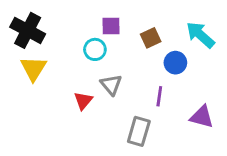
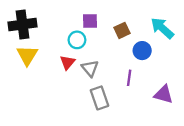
black cross: (28, 30) -> (22, 24), turned -36
red triangle: (83, 101) -> (68, 62), moved
gray rectangle: (139, 131) -> (99, 98), moved, turned -35

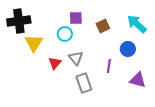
blue circle: (142, 51) -> (128, 49), moved
yellow triangle: (27, 55) -> (34, 43), moved
red triangle: (68, 62) -> (55, 63), moved

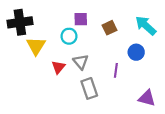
purple triangle: (138, 80) -> (147, 98), moved

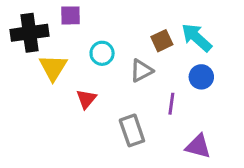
purple square: (81, 19) -> (70, 15), moved
cyan arrow: (146, 26) -> (197, 38), moved
gray triangle: (81, 62) -> (141, 71), moved, turned 42
purple triangle: (147, 98) -> (198, 146), moved

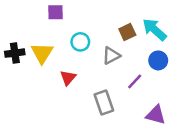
black cross: (30, 33) -> (15, 53), moved, size x0.7
purple line: (171, 104) -> (135, 81), turned 35

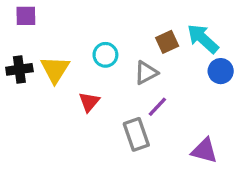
purple square: (56, 12) -> (26, 16), moved
blue circle: (158, 60) -> (221, 71), moved
purple line: (135, 81) -> (157, 107), moved

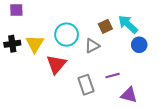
cyan circle: (105, 55) -> (67, 35), size x1.5
red triangle: (89, 102) -> (56, 64), size x1.5
purple line: (157, 107) -> (113, 75), moved, turned 32

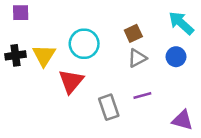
cyan arrow: (128, 24) -> (181, 23), moved
gray triangle: (92, 46) -> (137, 58), moved
purple triangle: (129, 95) -> (182, 120), moved

